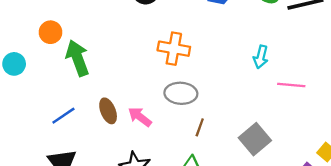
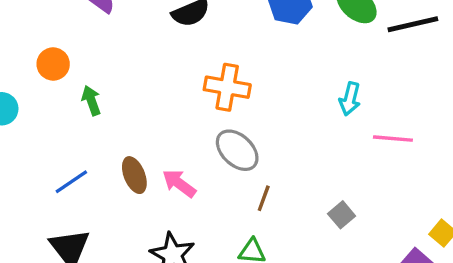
green arrow: (78, 58) -> (91, 100), size x0.6
gray ellipse: (181, 93) -> (237, 150), turned 40
gray square: (255, 139) -> (342, 215), size x0.6

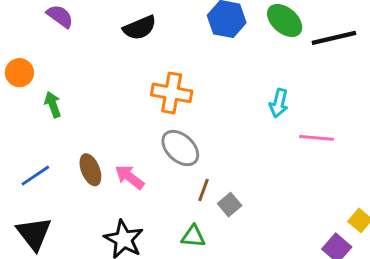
gray square: (342, 215) -> (230, 205), moved

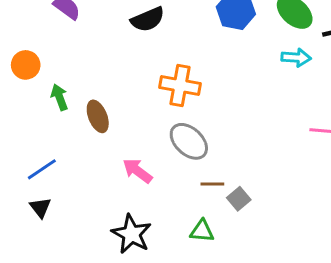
cyan arrow: (279, 103) -> (296, 58), moved, turned -100
brown ellipse: (90, 170) -> (98, 116), moved
brown line: (203, 190) -> (212, 184), turned 70
black triangle: (34, 234) -> (40, 208), moved, size x0.6

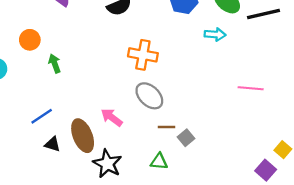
cyan arrow: (296, 58) -> (215, 34), moved
brown ellipse: (98, 116) -> (83, 136), moved, size x1.4
black triangle: (40, 208) -> (52, 144), moved, turned -35

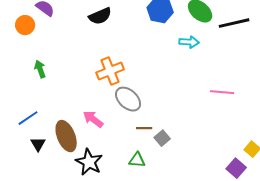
orange circle: (30, 40) -> (25, 25), moved
orange cross: (143, 55) -> (110, 71), moved, turned -32
black triangle: (52, 144) -> (38, 144), turned 42

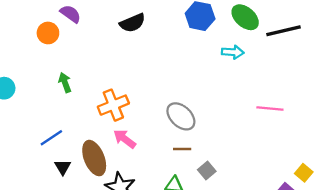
orange cross: (110, 71) -> (113, 105), moved
gray ellipse: (128, 99) -> (181, 116), moved
gray square: (162, 138) -> (207, 170), moved

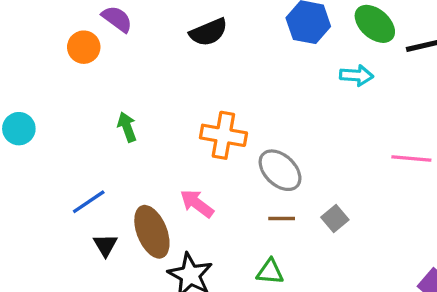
green arrow: (65, 83) -> (127, 127), moved
orange cross: (113, 105) -> (223, 135), moved, turned 32
gray square: (207, 170) -> (335, 218), moved

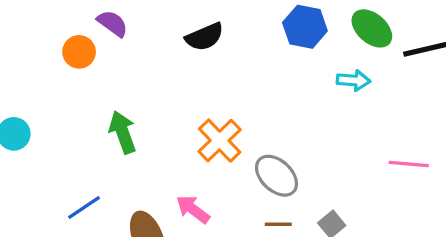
green arrow: (127, 127) -> (123, 132), size x1.4
orange cross: (223, 135) -> (220, 141), turned 36

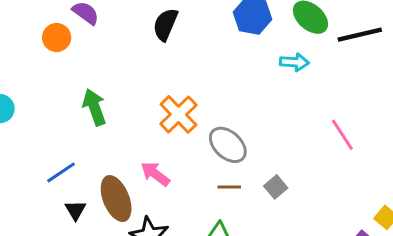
black semicircle: (205, 37) -> (165, 24), turned 136
pink line: (409, 164) -> (342, 135), turned 52

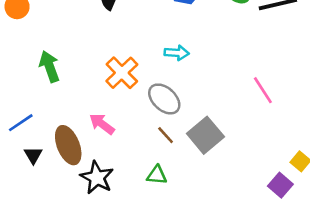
cyan arrow: (295, 62) -> (177, 53), moved
brown line: (229, 187) -> (166, 135), turned 48
gray square: (276, 187) -> (205, 135), size x1.8

